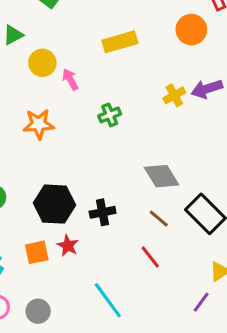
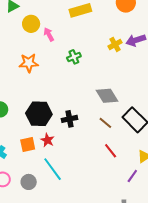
red line: (150, 257) -> (111, 151), moved
cyan line: (108, 300) -> (53, 169), moved

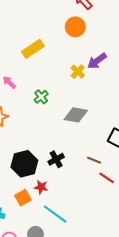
gray diamond: (107, 96) -> (76, 115), moved, turned -30
brown line: (105, 123) -> (94, 160), moved

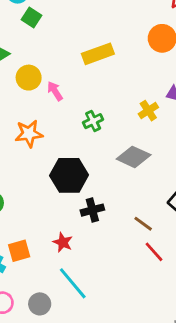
yellow cross: (78, 72) -> (148, 111), moved
black hexagon: (24, 164) -> (69, 175), moved
orange square: (23, 198) -> (19, 251), moved

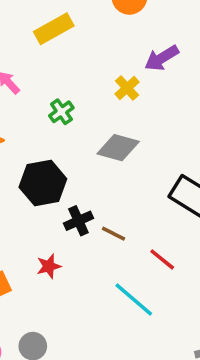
brown line: (143, 224) -> (113, 234), moved
red star: (63, 242) -> (49, 266), turned -30
cyan line: (73, 283) -> (134, 299), moved

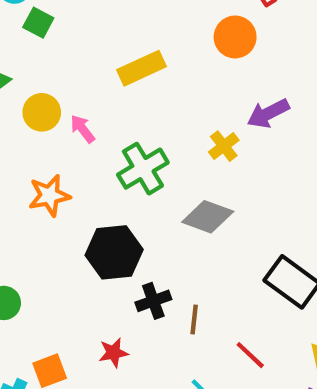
green cross: (61, 112) -> (143, 169), size x1.6
brown line: (113, 234) -> (194, 320), turned 65

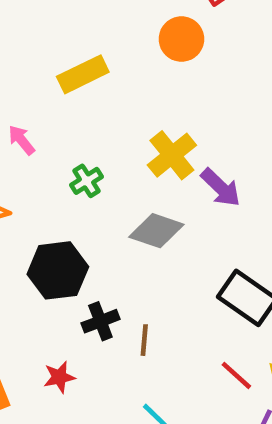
purple arrow: (268, 113) -> (221, 188), moved, turned -108
yellow cross: (224, 146) -> (172, 155), size x1.5
green cross: (143, 169) -> (87, 181), size x0.6
red line: (250, 355) -> (236, 375), moved

